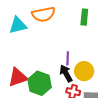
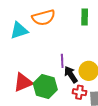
purple line: (68, 58) -> (62, 61), moved

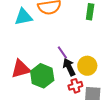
purple line: (62, 61) -> (62, 52), turned -40
red cross: (79, 92) -> (75, 86), turned -32

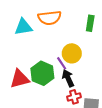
yellow circle: (87, 66) -> (72, 53), moved
green hexagon: (42, 76) -> (42, 73), moved

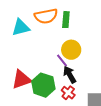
green rectangle: (90, 23) -> (66, 20), moved
green hexagon: (42, 73) -> (43, 85), moved
red cross: (74, 97) -> (68, 93), moved, turned -32

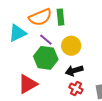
purple line: (62, 60) -> (46, 40), moved
black arrow: (70, 75) -> (74, 71), turned -66
green hexagon: (43, 85) -> (46, 58), moved

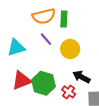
cyan triangle: (17, 33) -> (16, 48), moved
green hexagon: (46, 58) -> (43, 83), moved
black arrow: (74, 71) -> (81, 77), moved, turned 36

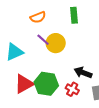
orange semicircle: (44, 16) -> (38, 17), size x0.7
green rectangle: (64, 19) -> (74, 15), moved
yellow circle: (70, 49) -> (56, 43), moved

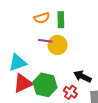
green rectangle: (74, 15) -> (61, 20), moved
purple line: (43, 40) -> (45, 41), turned -40
cyan triangle: (14, 52) -> (17, 63), moved

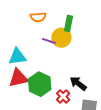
orange semicircle: (42, 18) -> (38, 17), moved
yellow circle: (57, 45) -> (61, 38), moved

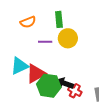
yellow circle: (61, 38) -> (68, 38), moved
red triangle: (18, 78) -> (36, 73), moved
black arrow: (78, 83) -> (65, 83), moved

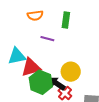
yellow circle: (68, 38) -> (71, 72), moved

